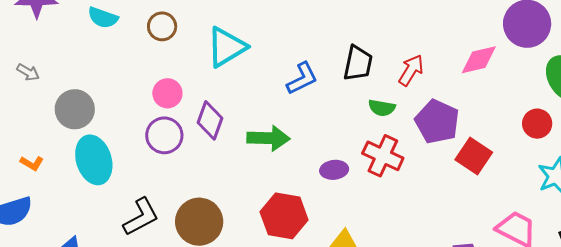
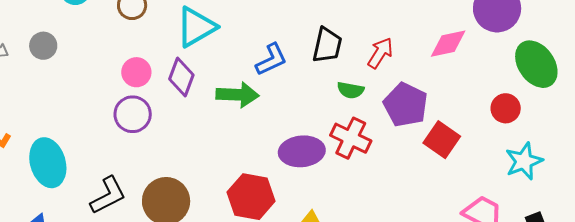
gray circle: (75, 109) -> (43, 46), moved, size x0.7
purple diamond: (210, 120) -> (181, 77), moved
green arrow: (268, 138) -> (237, 95), moved
cyan ellipse: (94, 160) -> (48, 163), moved
purple ellipse: (334, 170) -> (302, 151), size x1.6

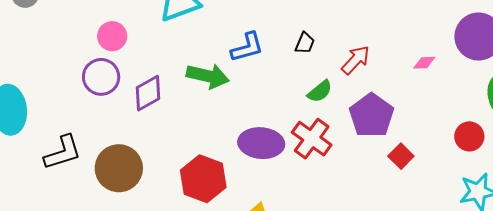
pink diamond: (448, 44) -> (424, 63), size x0.6
black trapezoid: (327, 45) -> (305, 43), size x0.6
purple diamond: (181, 77) -> (148, 93), moved, turned 30
green semicircle: (350, 90) -> (320, 91), turned -60
red square: (442, 140) -> (401, 156), size x0.7

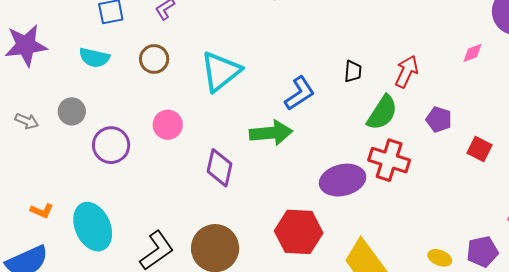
purple circle: (101, 77) -> (111, 145), moved
green semicircle: (320, 91) -> (382, 113), size x1.4
purple diamond: (148, 93) -> (219, 168), turned -30
purple pentagon: (371, 115) -> (439, 120), size x0.6

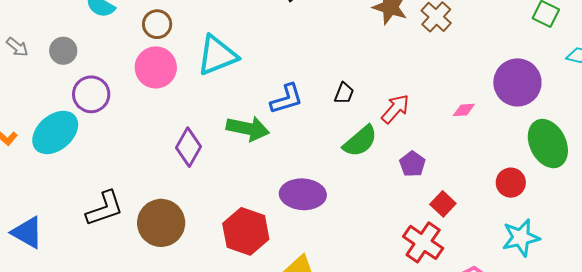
pink circle: (168, 125) -> (156, 67), moved, size x1.4
red cross: (389, 160) -> (423, 242), moved
cyan ellipse: (93, 227) -> (55, 132), moved, turned 57

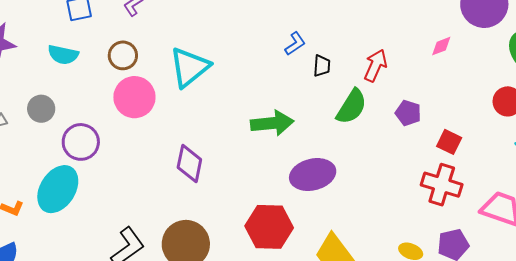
blue L-shape: (287, 99) -> (295, 44), moved, size x0.7
green arrow: (248, 129) -> (272, 123), moved

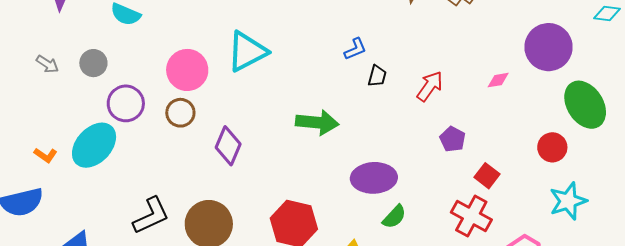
brown circle: (123, 55) -> (180, 113), moved
green semicircle: (352, 107) -> (394, 217), moved, size x0.7
purple ellipse: (313, 175) -> (374, 178), moved

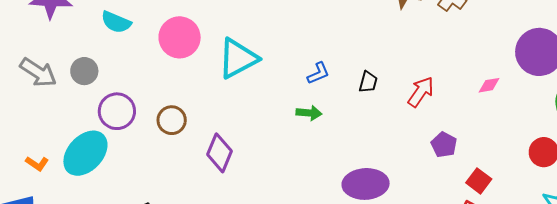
blue L-shape: (355, 49) -> (318, 73), moved
gray arrow: (47, 64) -> (38, 72), size x1.6
pink circle: (187, 70) -> (180, 37), moved
green arrow: (317, 122) -> (309, 113), moved, size x0.6

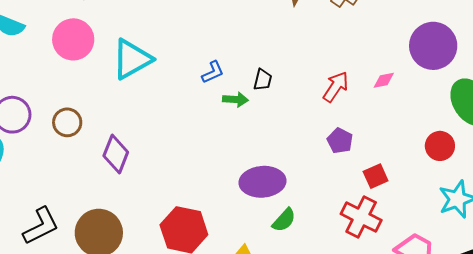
red arrow: (421, 92) -> (336, 87), moved
green arrow: (309, 113) -> (235, 99), moved
red square: (479, 181) -> (376, 176), turned 30

